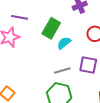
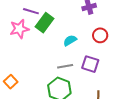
green rectangle: (51, 28) -> (45, 23), moved

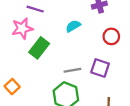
green rectangle: (45, 23) -> (39, 48), moved
cyan semicircle: (70, 40) -> (73, 26), moved

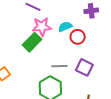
pink star: (22, 28) -> (42, 27), moved
red circle: (111, 36) -> (78, 37), moved

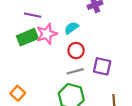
red circle: (78, 37) -> (76, 51), moved
green rectangle: (32, 42) -> (27, 37), moved, turned 36

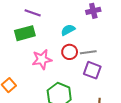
pink star: (47, 34) -> (42, 59), moved
gray line: (75, 71) -> (88, 52), moved

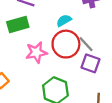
red circle: (70, 52) -> (66, 44), size x1.6
gray line: (88, 52) -> (86, 44), turned 56

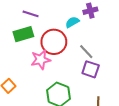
cyan semicircle: (64, 21) -> (72, 22), moved
red circle: (66, 44) -> (54, 42), moved

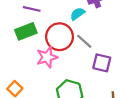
gray line: (86, 52) -> (84, 41), moved

